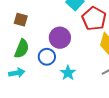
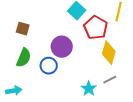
cyan arrow: (17, 73) -> (14, 91), moved
cyan star: (68, 73) -> (89, 89), moved

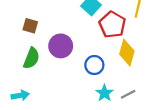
purple circle: (62, 47) -> (61, 46), moved
blue circle: (49, 66) -> (94, 65), moved
gray line: (110, 80) -> (128, 94), moved

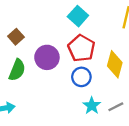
red pentagon: (112, 25) -> (81, 48), moved
brown square: (30, 26) -> (16, 37), turned 32

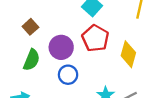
blue circle: (81, 77) -> (68, 75), moved

